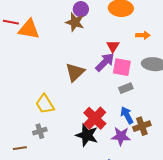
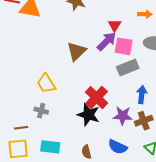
gray rectangle: (126, 88) -> (128, 67), size x1.5
blue arrow: (127, 115) -> (142, 95), moved, turned 36
brown cross: (142, 126) -> (144, 121), moved
gray cross: (40, 131) -> (41, 111), turned 32

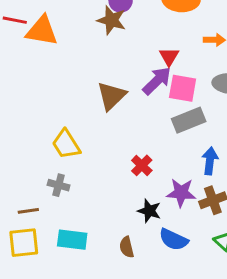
red cross: (96, 98) -> (142, 165), size x0.6
black star: (88, 115) -> (149, 211), moved, size x0.7

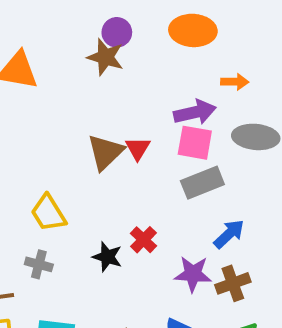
red triangle: (169, 56) -> (138, 148), moved
purple arrow: (157, 81) -> (195, 112), moved, turned 32
blue arrow: (210, 161) -> (229, 234), turned 40
black star: (149, 211) -> (107, 257), moved

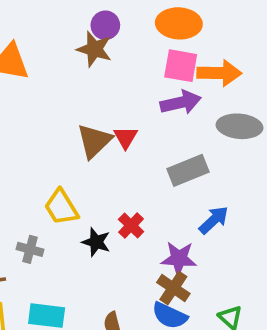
orange arrow: (235, 82) -> (219, 73), size x1.6
pink square: (195, 143) -> (181, 66), moved
yellow trapezoid: (48, 213) -> (61, 207), moved
brown cross: (233, 283) -> (173, 288), moved, turned -36

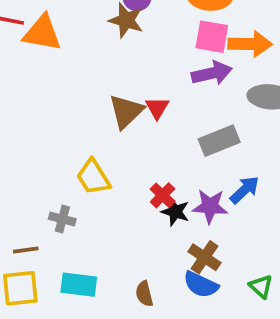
black star: (96, 242) -> (175, 212), moved
purple star: (179, 259) -> (210, 206), moved

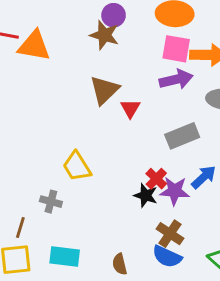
brown triangle: (126, 111) -> (104, 90), moved
red cross: (163, 195) -> (156, 179), moved
brown line: (26, 250) -> (20, 228), turned -65

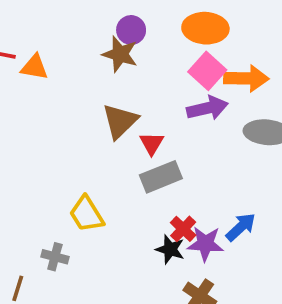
orange triangle: (34, 46) -> (34, 67), size x0.7
pink square: (176, 49) -> (207, 71), turned 32
gray rectangle: (182, 136) -> (161, 177), moved

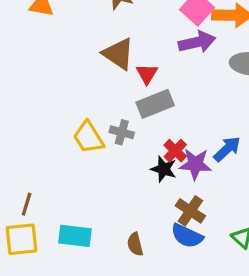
brown triangle: (120, 121) -> (118, 54), turned -42
gray cross: (55, 257) -> (122, 132), moved

